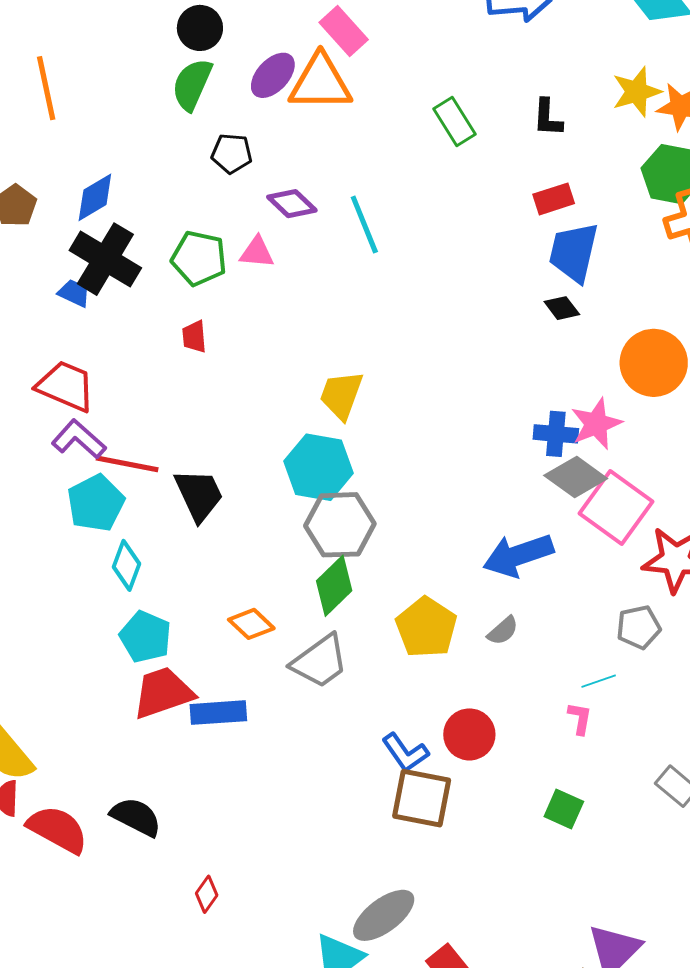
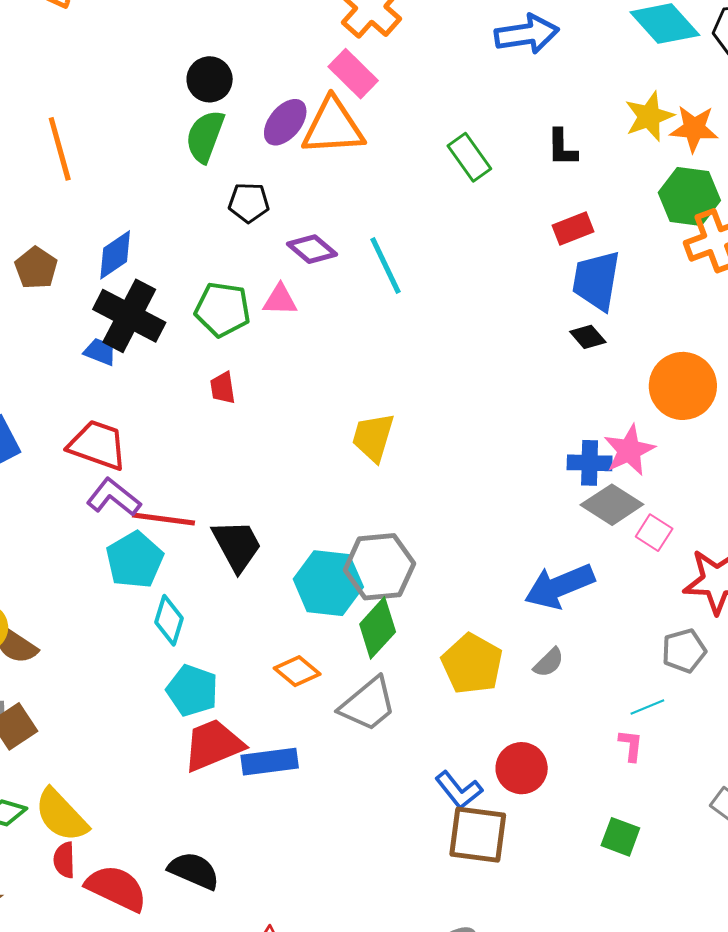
cyan hexagon: (318, 467) -> (328, 583), moved
pink square: (616, 507) -> (654, 533), size x0.5

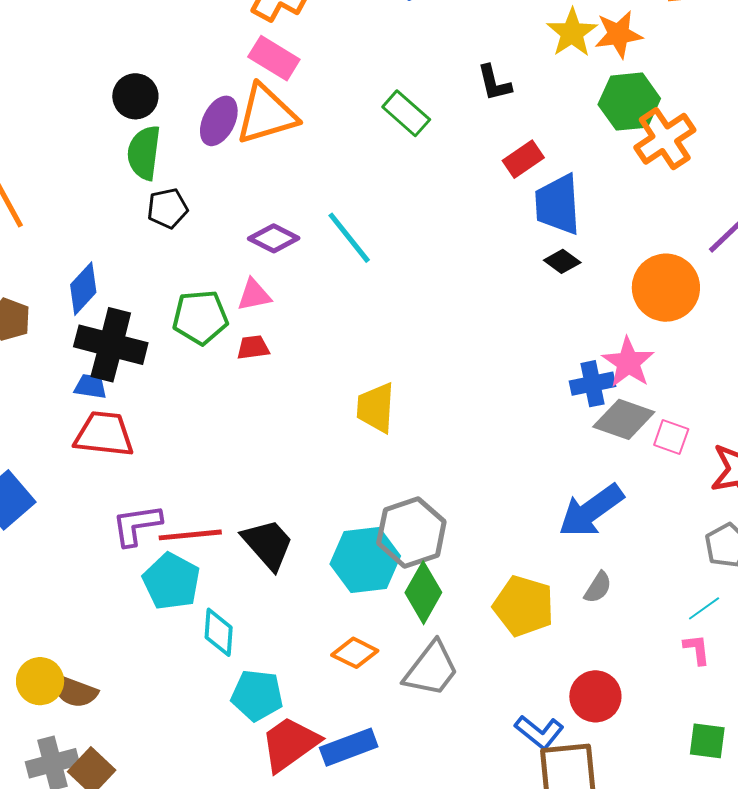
black pentagon: (249, 203) -> (168, 208), moved
red trapezoid: (223, 388) -> (253, 347), moved, turned 104
red trapezoid: (97, 445) -> (104, 434), moved
purple L-shape: (114, 497) -> (137, 525), turned -34

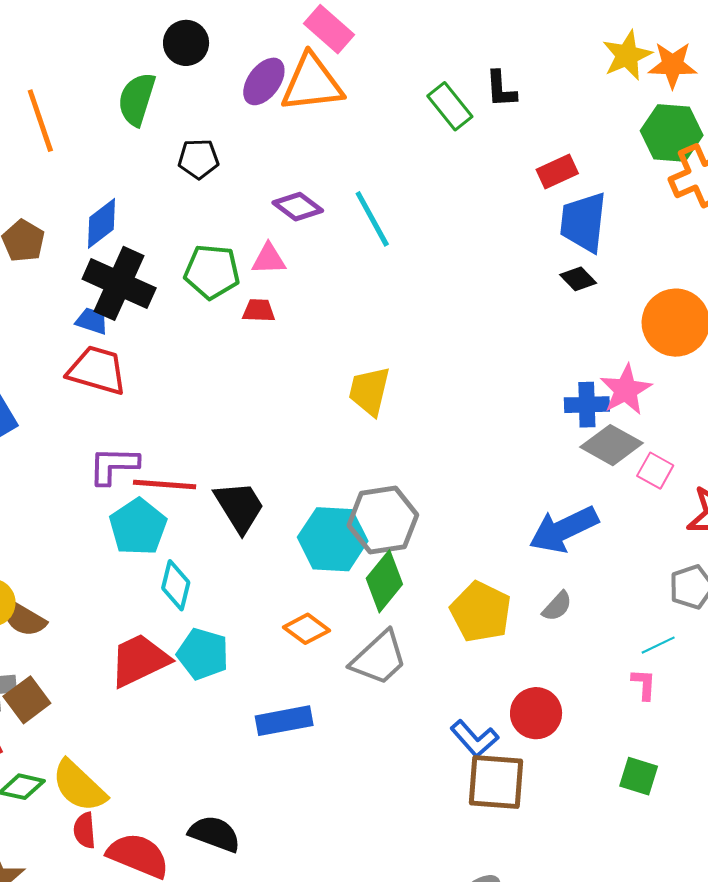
black L-shape: (494, 83) -> (501, 89), moved
green semicircle: (144, 153) -> (137, 99), moved
red trapezoid: (290, 744) -> (139, 660), moved

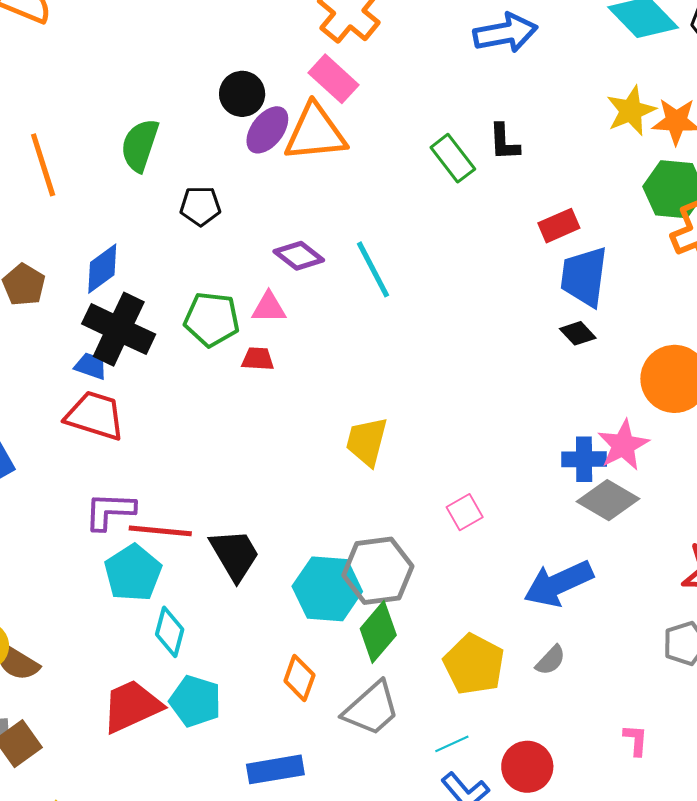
black circle: (186, 43) -> (242, 94), moved
pink square: (655, 471) -> (465, 512), moved, turned 30
orange diamond: (306, 629) -> (299, 678), turned 72
cyan line: (658, 645) -> (452, 744), moved

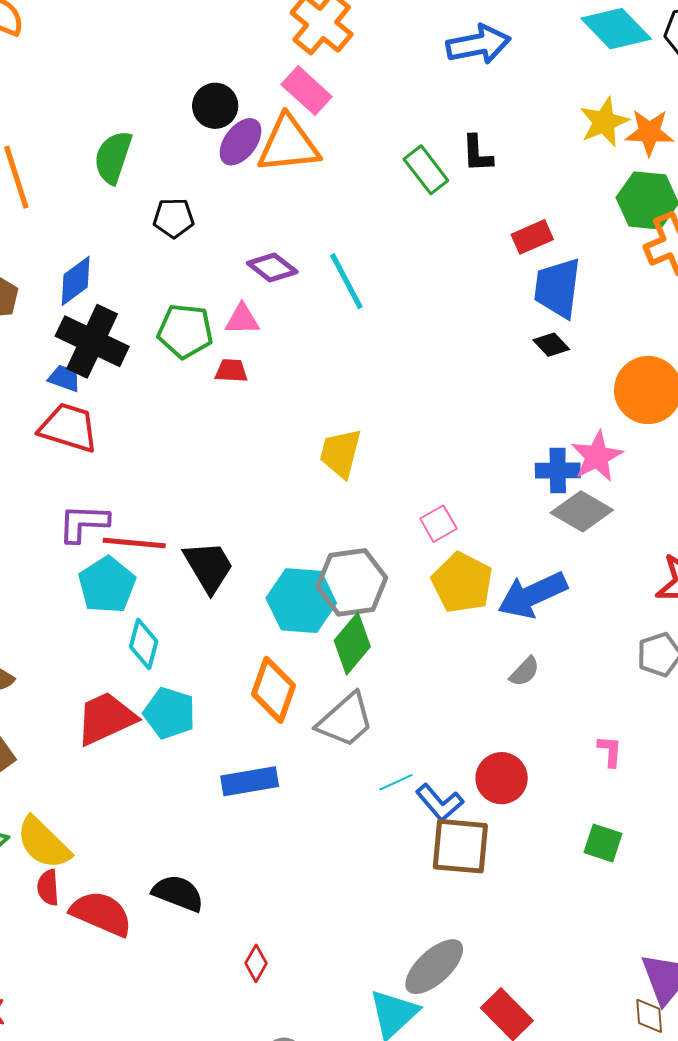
yellow pentagon: (474, 664) -> (462, 583), moved
orange diamond: (299, 678) -> (274, 690), size x1.4
cyan line: (452, 744) -> (396, 782), moved

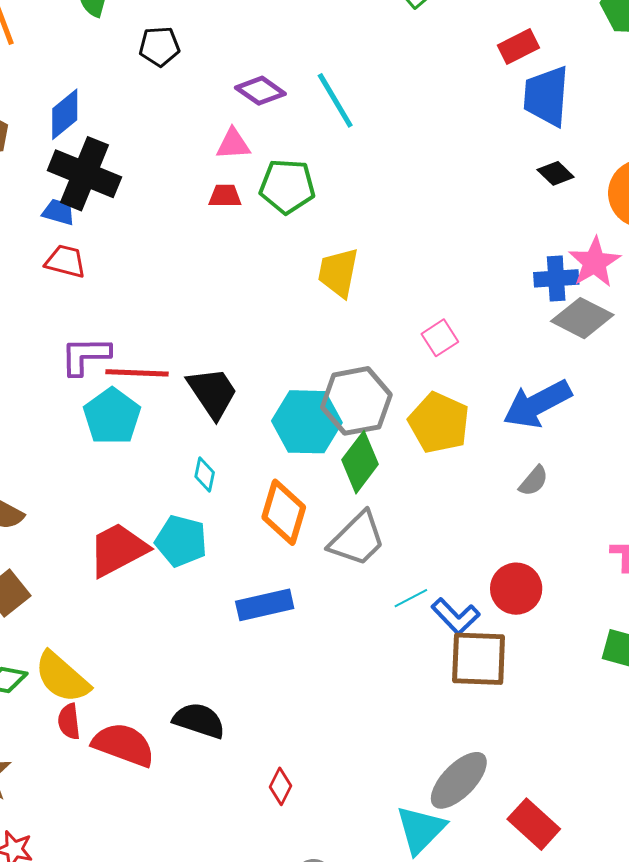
green pentagon: (185, 331) -> (287, 186), moved
black diamond: (551, 345) -> (556, 173), moved
red trapezoid: (69, 428) -> (65, 261), size x0.7
yellow pentagon: (462, 583) -> (439, 423), moved
cyan diamond: (144, 644) -> (205, 474), moved, size x0.7

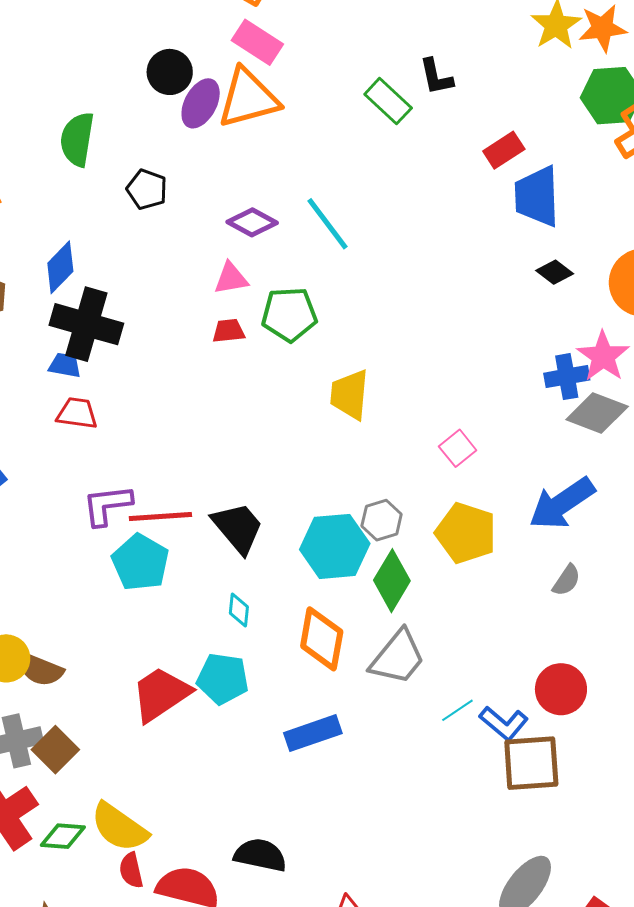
black pentagon: (159, 46) -> (147, 189), turned 30
gray hexagon: (356, 401) -> (382, 520), size x0.6

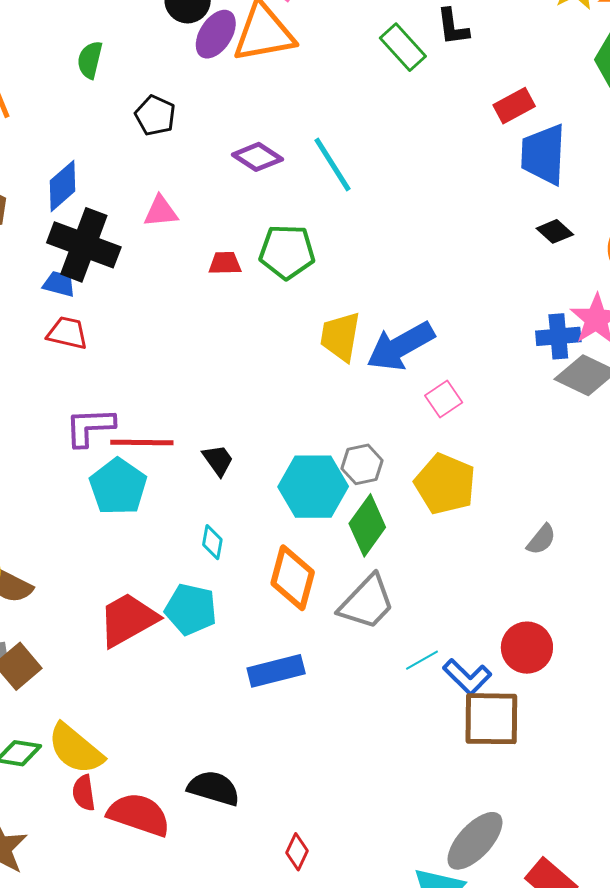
green semicircle: (77, 139) -> (90, 60), size x0.7
pink triangle: (231, 278) -> (161, 211), moved
blue arrow: (562, 503) -> (400, 346), moved
black trapezoid: (238, 528) -> (218, 460), size x0.6

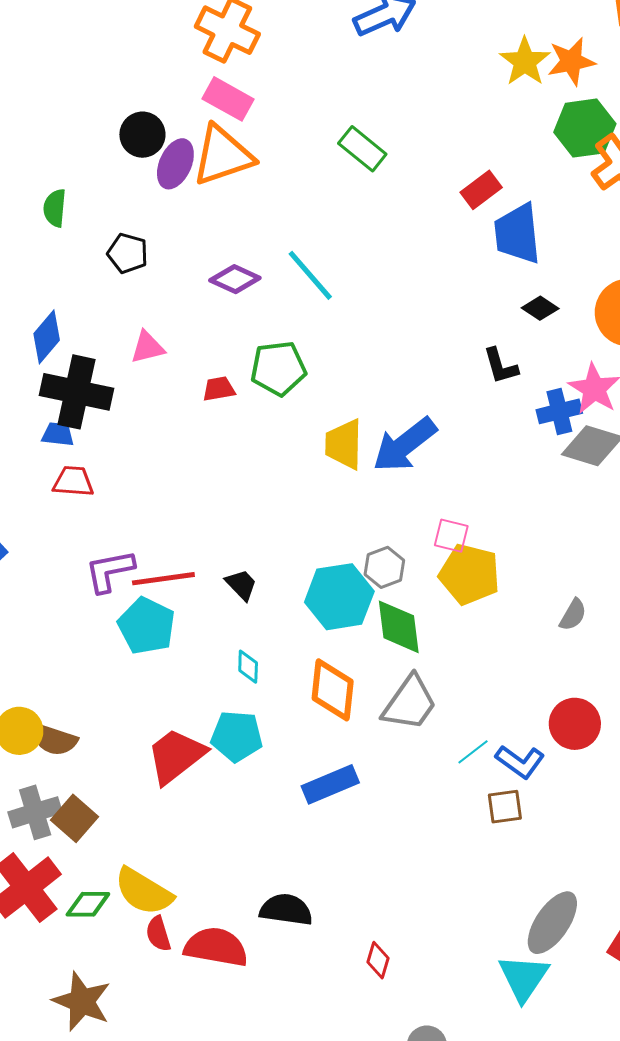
black L-shape: (453, 27) -> (501, 366), moved
pink square: (444, 399) -> (451, 536), moved, turned -33
green diamond: (367, 525) -> (399, 627), turned -34
brown square: (491, 719) -> (505, 807), moved, size x0.6

